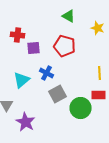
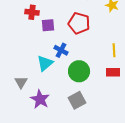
cyan triangle: (22, 80) -> (45, 63), moved
gray square: (58, 94) -> (77, 100), moved
green circle: (80, 108) -> (79, 71), moved

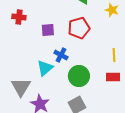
red cross: (32, 12) -> (19, 17), moved
red pentagon: (79, 23) -> (79, 28), turned -30
gray triangle: (21, 82) -> (21, 87), size x1.5

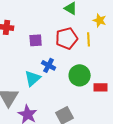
yellow line: (114, 55) -> (89, 39), moved
green circle: (79, 76) -> (80, 75), moved

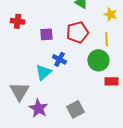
yellow line: (89, 39) -> (106, 39), moved
green circle: (80, 75) -> (98, 60), moved

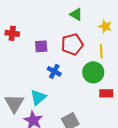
cyan triangle: (43, 72) -> (38, 97), moved

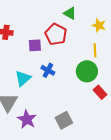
red pentagon: (72, 44) -> (56, 34), moved, turned -30
red rectangle: (106, 93) -> (100, 92), turned 48
cyan triangle: (38, 97) -> (23, 78), moved

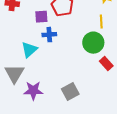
blue cross: (48, 70) -> (49, 35), moved, turned -32
purple star: (27, 119) -> (33, 91), turned -30

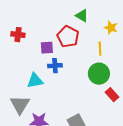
yellow line: (101, 22) -> (100, 49), moved
cyan triangle: (29, 50) -> (35, 81), turned 30

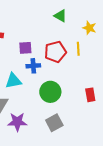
red pentagon: (68, 37) -> (55, 52), moved, turned 30
green circle: (99, 74) -> (50, 92), moved
red rectangle: (112, 95) -> (90, 95), turned 32

